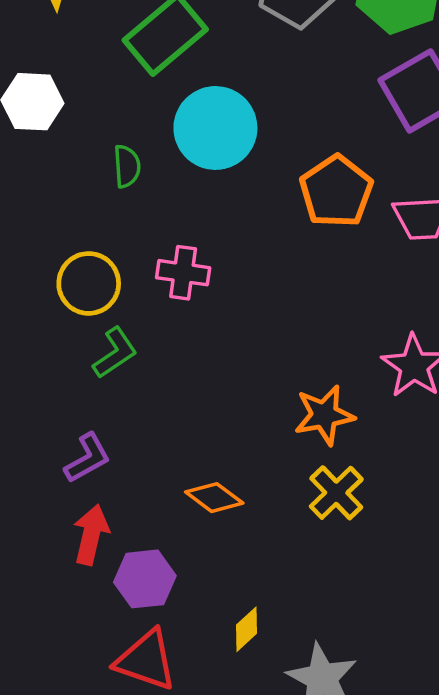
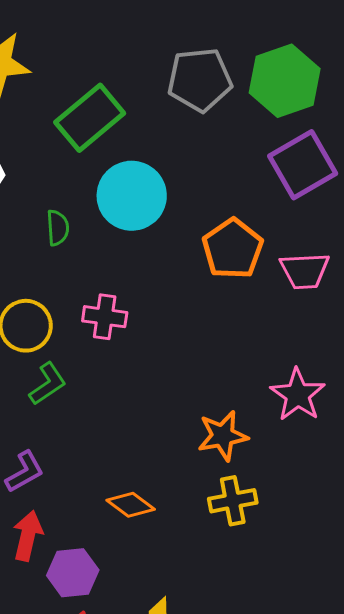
yellow cross: (336, 493) -> (233, 501), turned 33

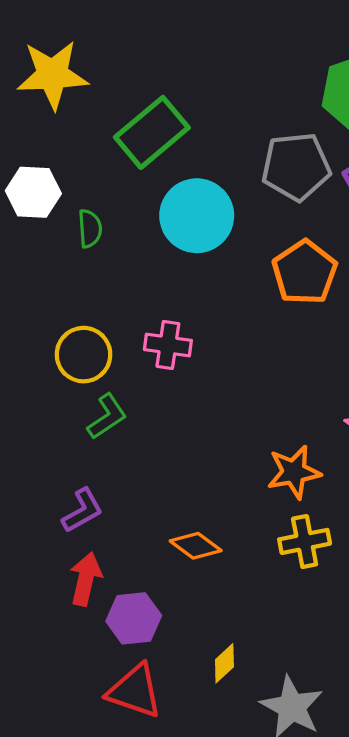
gray pentagon: (200, 80) -> (296, 167), moved
green semicircle: (58, 228) -> (90, 229), moved

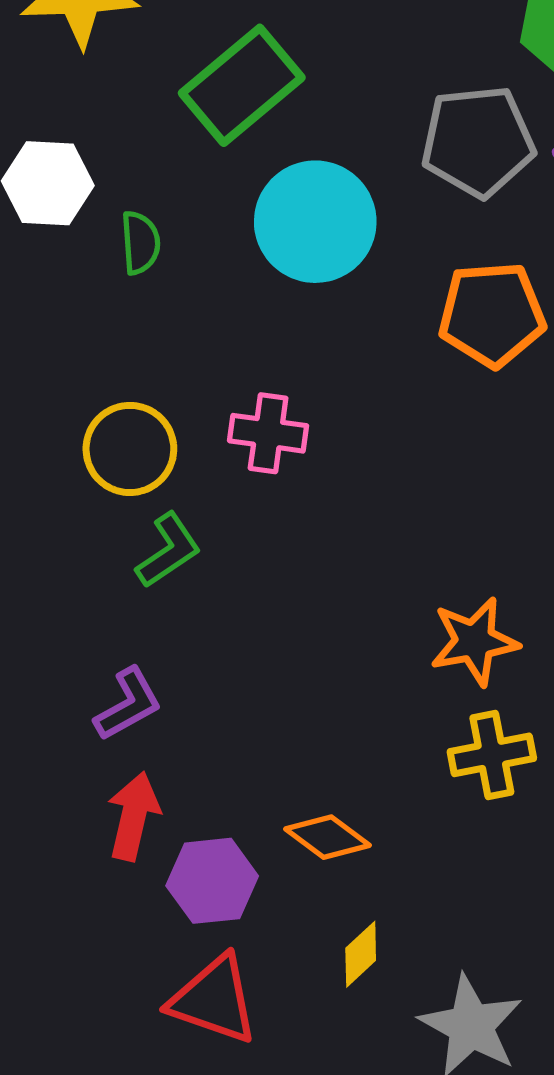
orange pentagon: (305, 272) -> (492, 314), turned 30
orange diamond: (196, 546) -> (327, 837), moved

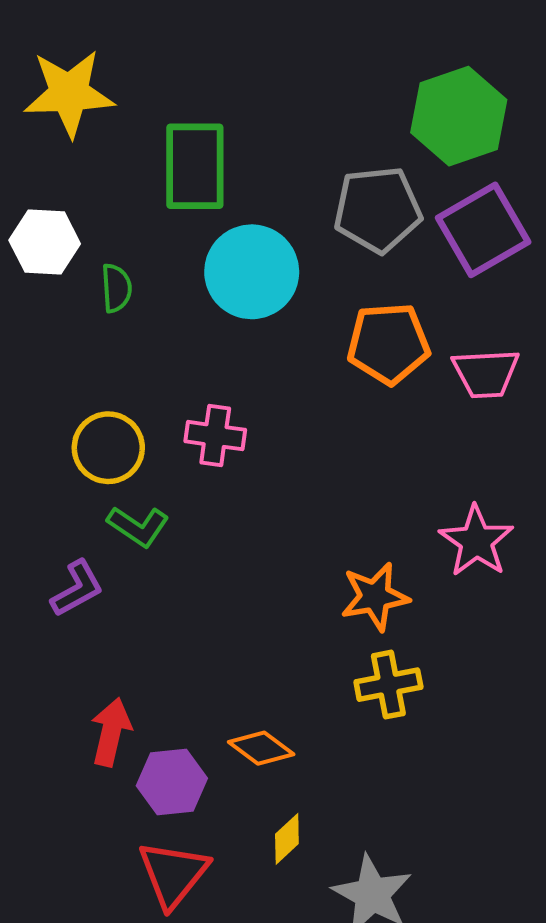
green rectangle: (242, 85) -> (195, 166), turned -50
green L-shape: (168, 550) -> (138, 526), turned 68
purple L-shape: (128, 704) -> (77, 588), moved
red triangle: (214, 1000) -> (173, 874), turned 50

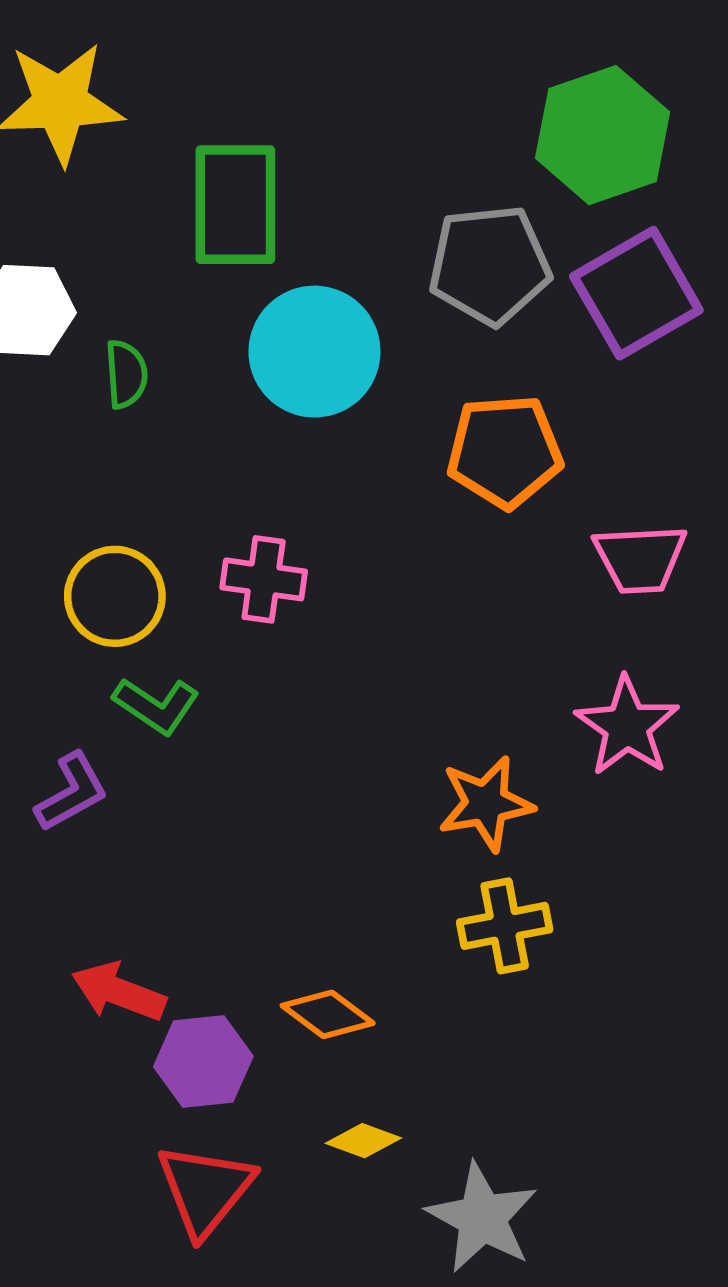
pink trapezoid: (486, 373) -> (640, 559), moved
red arrow: (111, 732) -> (119, 992), turned -82
yellow diamond: (287, 839) -> (363, 1141), turned 63

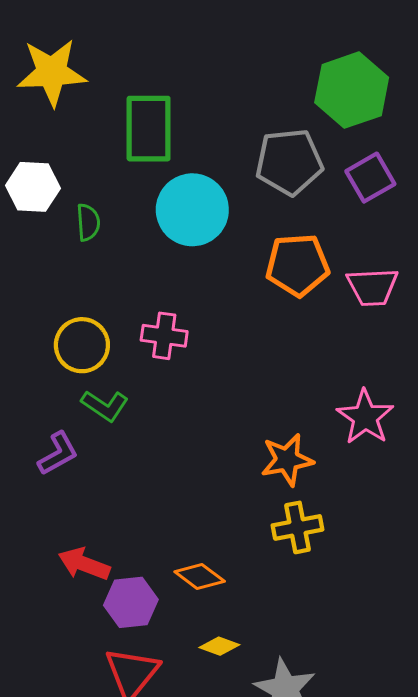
purple square: (636, 293) -> (370, 178), size x0.7
pink trapezoid: (640, 559) -> (372, 287), moved

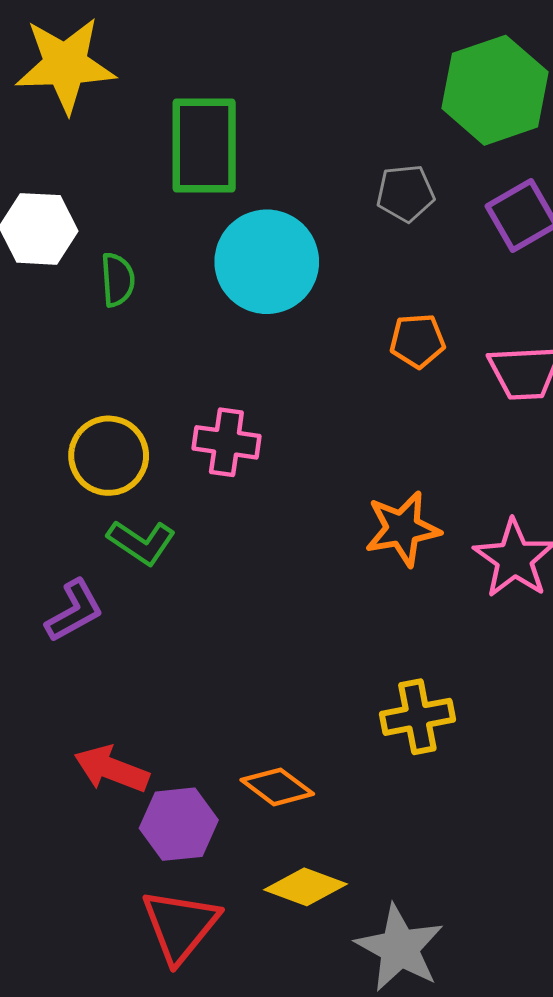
gray pentagon: (289, 162) -> (406, 193), size x0.6
orange pentagon: (297, 265) -> (417, 341), size x0.6
orange star: (287, 460) -> (403, 529), moved
yellow diamond: (219, 646) -> (306, 887), size x1.4

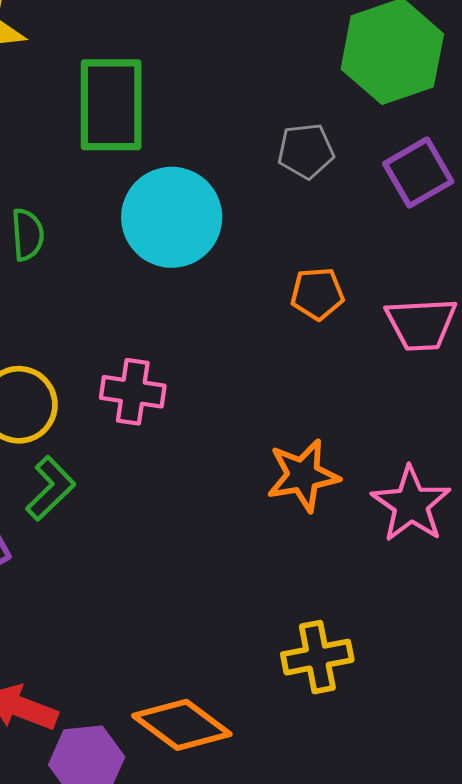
green L-shape: (141, 542) -> (51, 488), turned -78
orange diamond: (277, 787) -> (182, 725), size x1.4

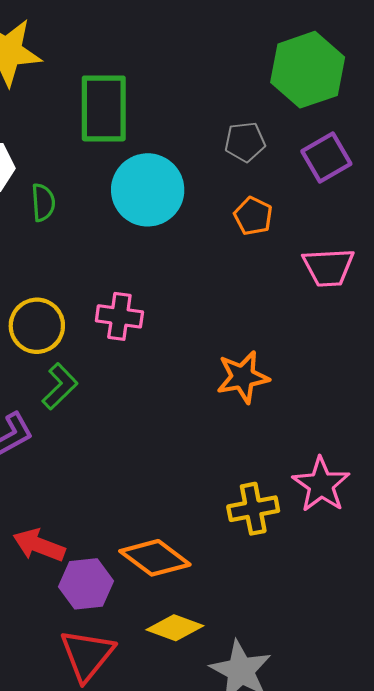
orange pentagon: (317, 294) -> (253, 216), moved, turned 30
pink star: (411, 504) -> (321, 485), moved

